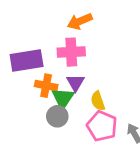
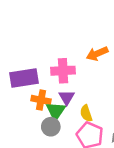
orange arrow: (80, 21) -> (97, 54), moved

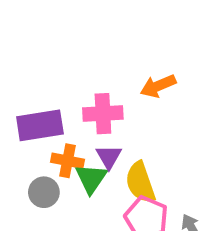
yellow semicircle: (86, 113) -> (140, 182), size x1.5
gray circle: (51, 127) -> (44, 192), moved

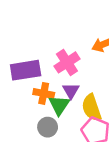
pink cross: (103, 114) -> (67, 62), turned -30
gray circle: (44, 192) -> (48, 127), moved

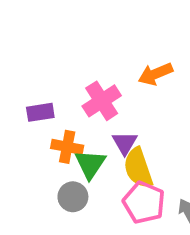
purple rectangle: (26, 70) -> (40, 112), size x0.6
purple triangle: (71, 91) -> (125, 143), moved

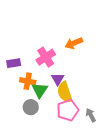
pink pentagon: (144, 203) -> (68, 110), turned 30

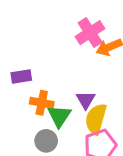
pink cross: (46, 57) -> (90, 33), moved
yellow semicircle: (65, 92) -> (96, 119), turned 35

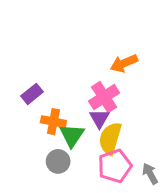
pink cross: (90, 33) -> (104, 97), moved
purple rectangle: (21, 76) -> (32, 94), turned -30

